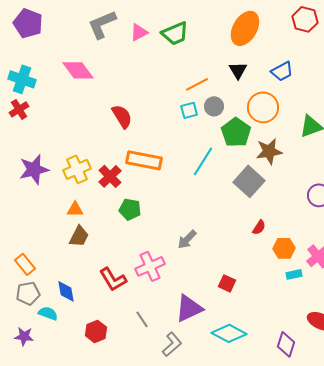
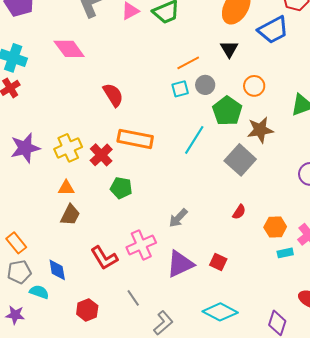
blue trapezoid: (282, 71) -> (273, 30), moved, size x1.4
orange circle: (263, 107) -> (254, 86), size x0.7
red semicircle: (259, 227) -> (239, 212), moved
purple triangle: (189, 308) -> (180, 264), moved

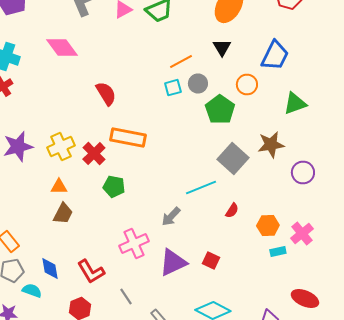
blue trapezoid: (273, 30) -> (275, 56), moved, turned -36
brown star: (260, 130) -> (271, 144), moved
cyan line: (194, 140) -> (201, 188), moved, turned 36
red L-shape: (104, 258) -> (91, 272), moved

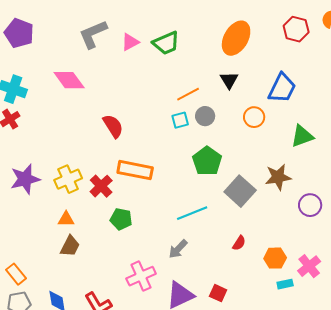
green pentagon: (220, 110) -> (207, 161), moved
cyan line: (201, 188) -> (192, 213), moved

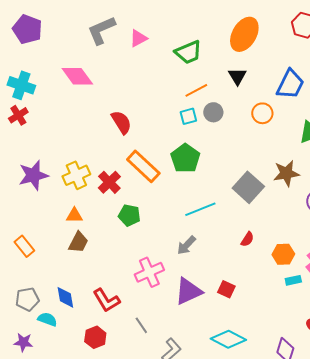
green trapezoid: (166, 43) -> (188, 52), moved
green pentagon: (207, 161) -> (185, 158), moved
orange rectangle: (135, 170) -> (143, 166), turned 32
orange rectangle: (16, 274) -> (24, 246), moved

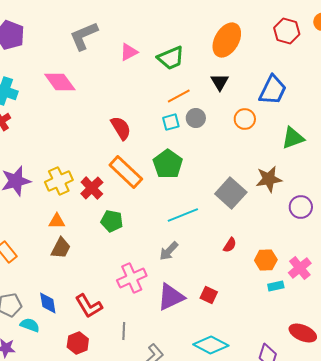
pink triangle: (138, 38) -> (129, 52), moved
red semicircle: (121, 122) -> (121, 128), moved
gray line: (141, 325) -> (124, 331), turned 36

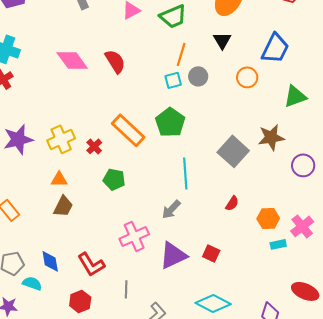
pink diamond: (60, 82) -> (72, 60), moved
orange line: (179, 96) -> (181, 54), turned -45
red semicircle: (121, 128) -> (115, 61), moved
red cross: (92, 188) -> (94, 146), size x0.7
cyan line: (183, 215) -> (185, 173), turned -72

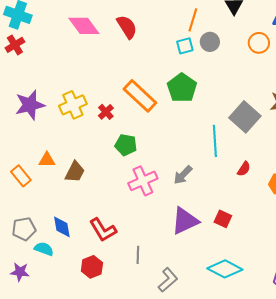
cyan line: (185, 173) -> (215, 141), moved
orange triangle: (59, 179) -> (47, 160), moved
pink cross: (134, 236) -> (143, 181), moved

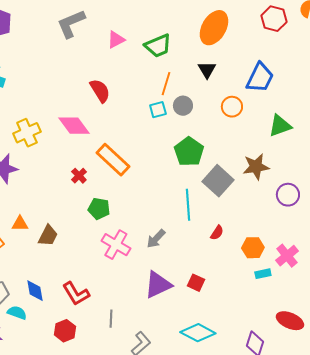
pink diamond: (84, 26) -> (74, 126), moved
green pentagon: (182, 88) -> (189, 152), moved
yellow cross: (73, 105) -> (27, 133), moved
pink cross: (143, 181) -> (116, 245), turned -36

